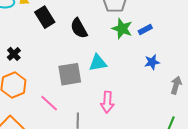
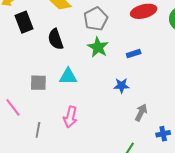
blue rectangle: (145, 30) -> (134, 54), moved
gray square: (70, 74) -> (38, 83), size x0.7

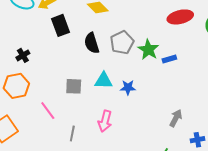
gray pentagon: (96, 19) -> (122, 43), moved
green star: (98, 47) -> (148, 50), moved
blue star: (121, 86) -> (128, 87), moved

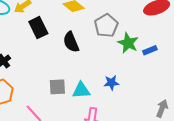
gray pentagon: (122, 43) -> (106, 26), moved
cyan triangle: (104, 81) -> (81, 90), moved

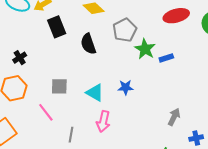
gray square: (57, 87) -> (59, 86), moved
cyan triangle: (81, 90) -> (95, 93), turned 30

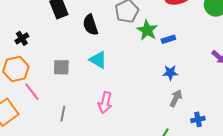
blue star: (125, 87) -> (170, 73), moved
cyan triangle: (95, 93) -> (98, 60), moved
pink line: (46, 112) -> (32, 92), moved
gray line: (71, 135) -> (63, 114), moved

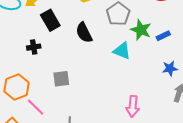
black cross: (22, 38) -> (34, 47), moved, turned 32
cyan triangle: (98, 60) -> (122, 51), moved
pink arrow: (105, 103) -> (133, 106), moved

